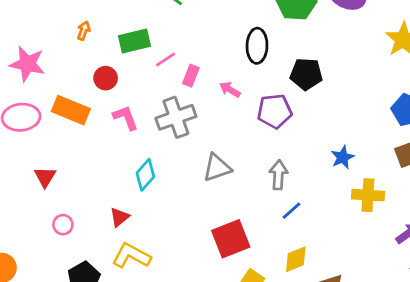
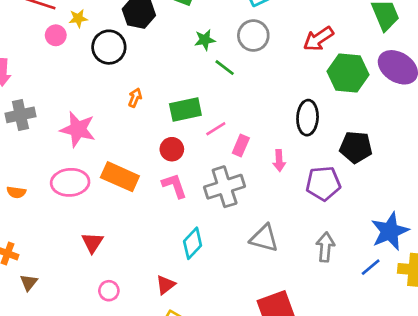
red circle: (106, 78) -> (172, 149), moved
pink arrow: (230, 90) -> (279, 161), turned -125
blue star: (343, 157) -> (390, 231), size x1.6
gray triangle: (217, 168) -> (264, 238), turned 32
blue line: (292, 211) -> (371, 267), moved

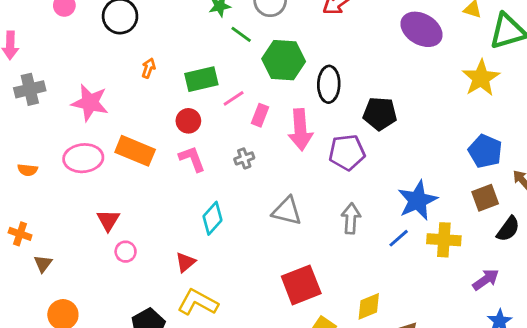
green hexagon: (348, 73) -> (284, 60), moved
pink arrow: (279, 161) -> (300, 130), size x1.8
gray cross: (225, 187) -> (244, 158), size x0.5
pink circle: (109, 291) -> (126, 252), moved

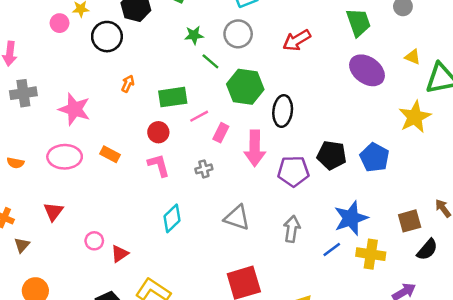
black pentagon: (380, 114) -> (332, 155), moved
orange rectangle: (135, 151) -> (110, 154), size x0.6
blue pentagon: (485, 151) -> (375, 158), moved
red triangle: (108, 220) -> (53, 212), moved
red triangle: (185, 262) -> (120, 254), moved

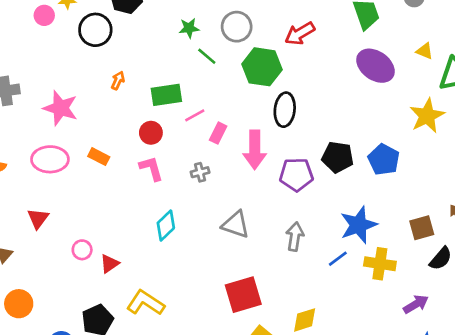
green hexagon: (245, 87) -> (262, 67), moved

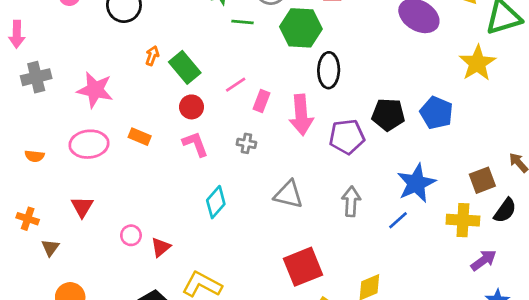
green line: (207, 56) -> (243, 22), turned -30
green rectangle: (166, 95) -> (185, 67), moved, turned 64
gray cross: (200, 172) -> (246, 143), turned 30
yellow cross: (380, 264) -> (463, 220), moved

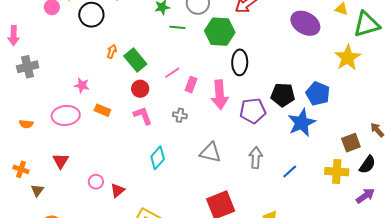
pink star: (95, 90) -> (82, 85), moved, size x0.6
blue star: (416, 183) -> (302, 123), moved
purple arrow: (484, 260) -> (365, 196), moved

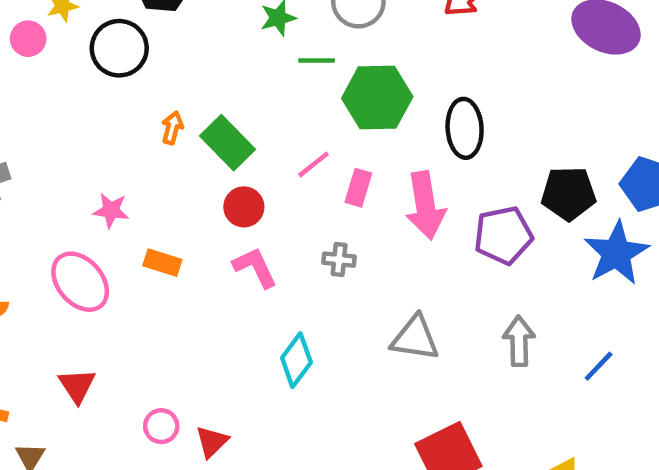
green hexagon: (220, 32) -> (377, 98), moved
pink ellipse: (66, 115) -> (80, 282), turned 60

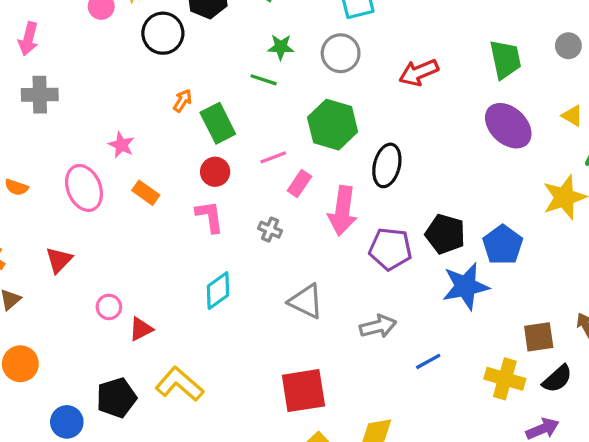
green line: (317, 60) -> (264, 80), moved
gray arrow: (519, 341) -> (378, 326), turned 60

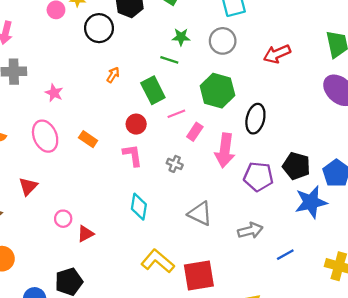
green rectangle: (218, 123) -> (153, 90), moved
pink star: (121, 145) -> (54, 93), moved
cyan diamond: (218, 291) -> (139, 207), turned -44
yellow L-shape: (179, 384) -> (158, 261), moved

